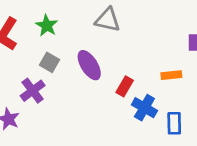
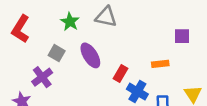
green star: (47, 26) -> (70, 22), moved

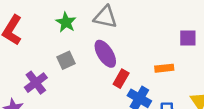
gray square: (57, 53) -> (66, 60), moved, turned 35
purple ellipse: (90, 55) -> (105, 54), moved

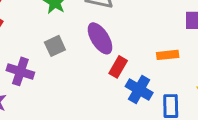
purple cross: (36, 83) -> (20, 71), turned -35

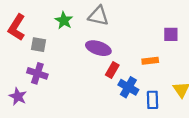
purple ellipse: (100, 38) -> (98, 48), turned -40
gray square: (55, 46) -> (39, 45), moved, turned 35

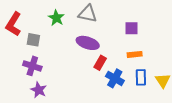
purple square: (171, 34) -> (132, 28), moved
purple star: (18, 96) -> (39, 90), moved
blue rectangle: (152, 100) -> (141, 77), moved

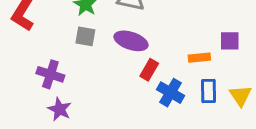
purple square: (132, 28) -> (230, 41), moved
gray square: (33, 40) -> (85, 36), moved

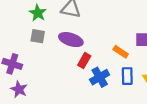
orange rectangle: (199, 58) -> (121, 52), turned 40
blue cross: (171, 93) -> (100, 77), turned 30

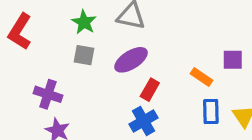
purple ellipse: (71, 40) -> (131, 60), turned -50
blue cross: (100, 77) -> (144, 121), moved

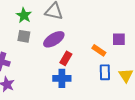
blue cross: (144, 121) -> (62, 78), turned 30

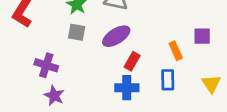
orange rectangle: (99, 50) -> (176, 51), turned 32
blue rectangle: (105, 72) -> (168, 80), moved

